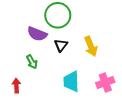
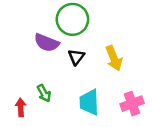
green arrow: (32, 62) -> (44, 93), moved

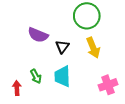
green circle: (72, 19) -> (87, 16), moved
cyan trapezoid: (89, 102) -> (62, 76), moved

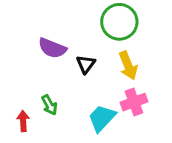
cyan trapezoid: (62, 76) -> (102, 118), moved, turned 45
pink cross: (108, 85) -> (134, 102), moved

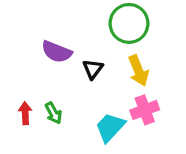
red arrow: (23, 121) -> (25, 113), moved

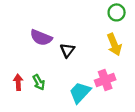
green circle: (129, 23) -> (117, 12), moved, size x0.6
yellow arrow: (138, 71) -> (114, 44), moved

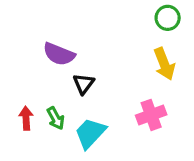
black triangle: (67, 50) -> (84, 84), moved
cyan trapezoid: (80, 93) -> (90, 133), moved

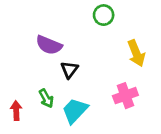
green circle: (168, 18) -> (104, 15), moved
red arrow: (26, 118) -> (16, 111), moved

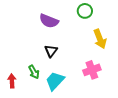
green circle: (104, 15) -> (85, 11), moved
purple semicircle: (49, 45) -> (49, 21), moved

